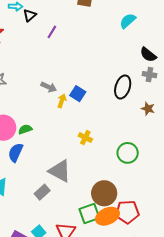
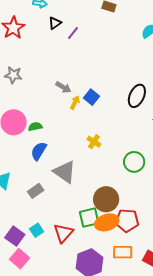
black triangle: (30, 15) -> (55, 23), moved
blue semicircle: (16, 152) -> (39, 151), moved
gray rectangle: (42, 192) -> (36, 191), moved

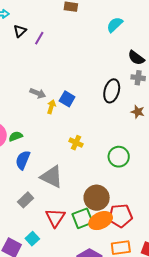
red triangle: (63, 233) -> (55, 218), moved

